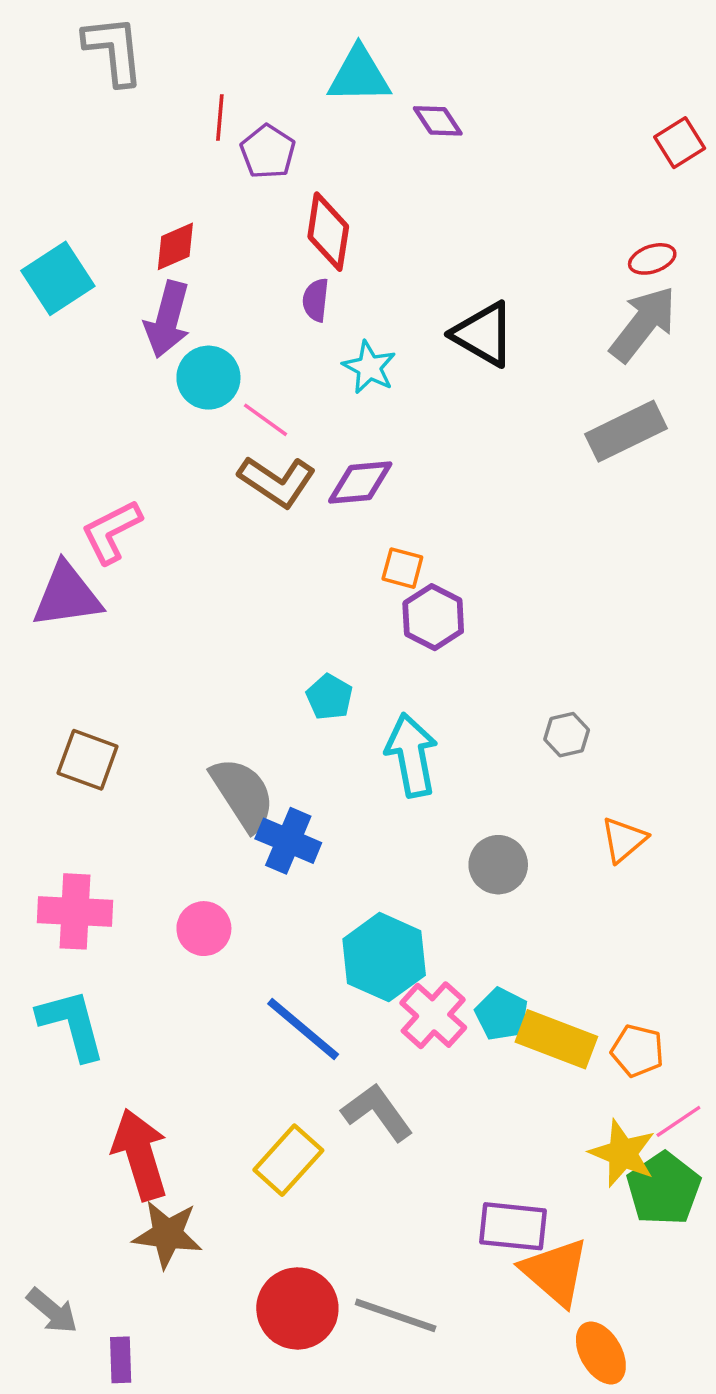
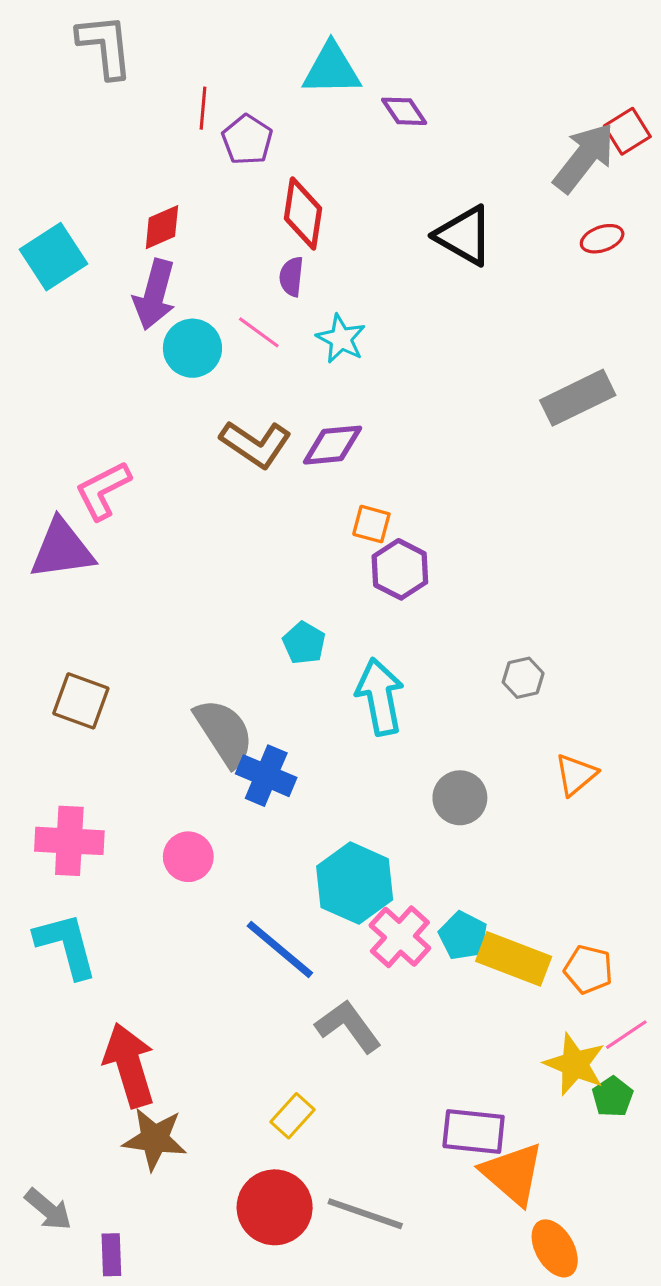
gray arrow: (643, 324) -> (584, 158), moved
black triangle: (483, 334) -> (464, 236), moved
pink line: (265, 420) -> (259, 332), moved
yellow rectangle: (288, 1160) -> (293, 1116), moved, size x0.7
green pentagon: (664, 1189) -> (613, 1097), size x0.6

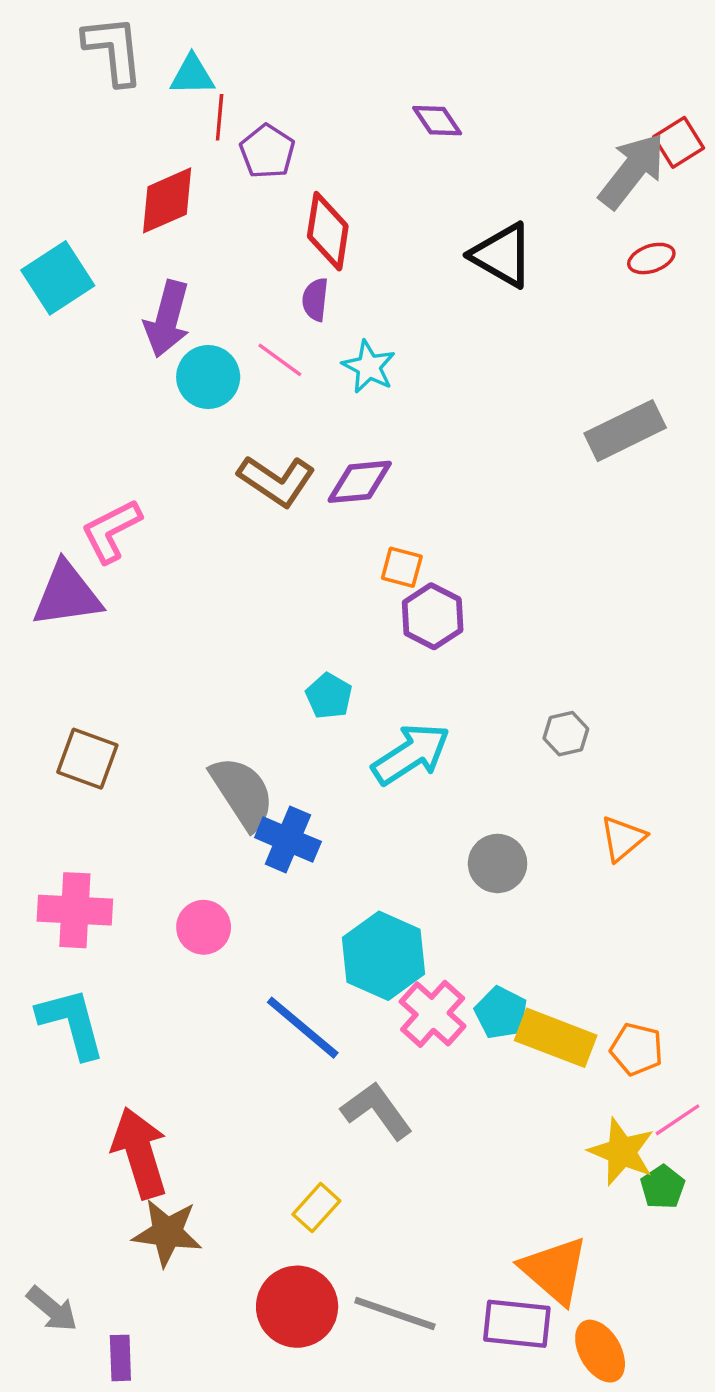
cyan triangle: (331, 69) -> (192, 75), moved, size x0.7
red diamond: (162, 227) -> (167, 200), moved, size x1.4
cyan arrow: (380, 697) -> (411, 754), turned 68
purple rectangle: (474, 1132) -> (517, 1324), moved

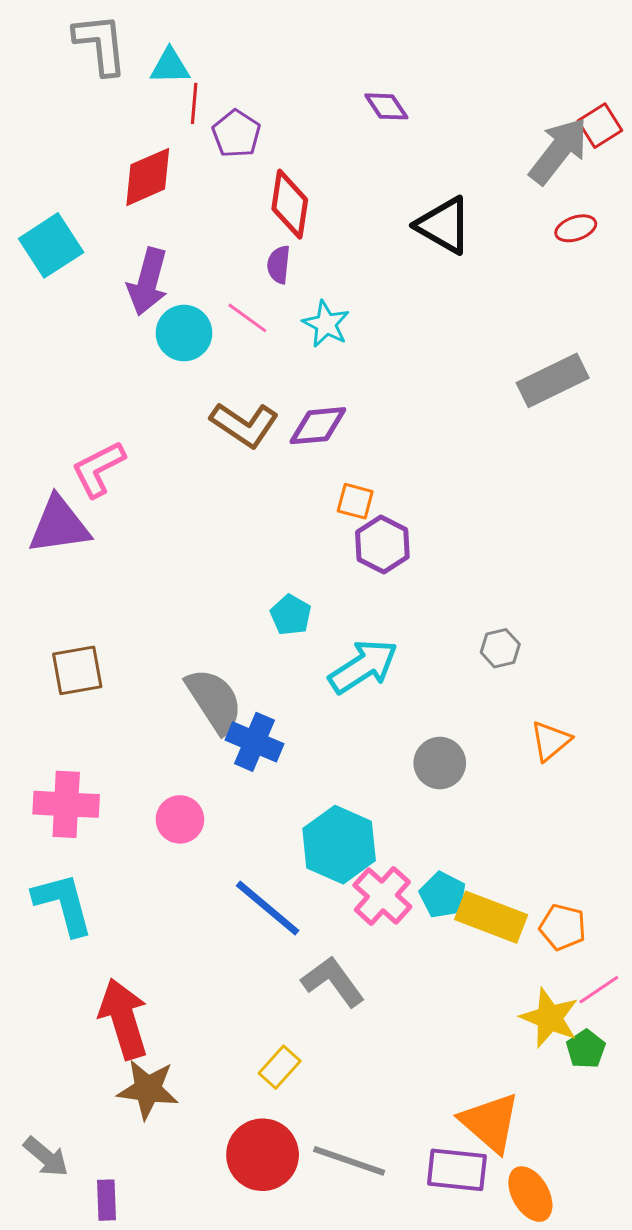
brown square: (87, 759) -> (77, 670), turned -30

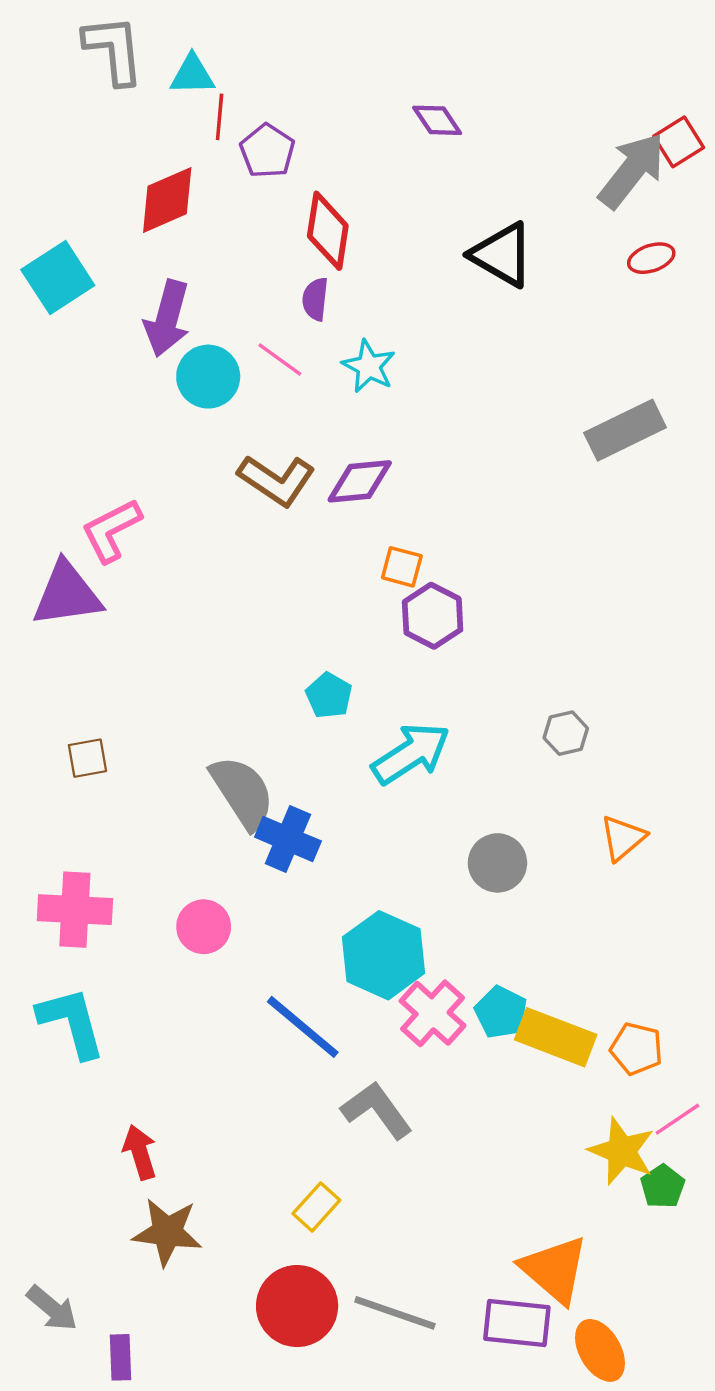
brown square: (77, 670) -> (87, 758), size x0.7
red arrow: (124, 1019) -> (140, 1152), size x0.6

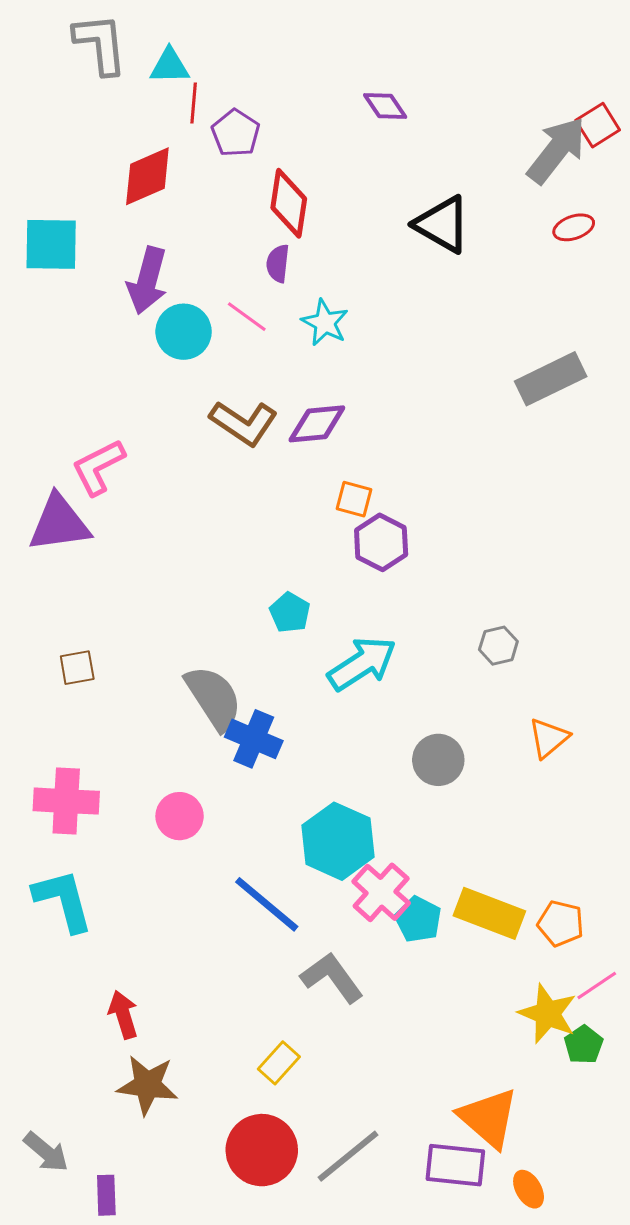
cyan square: (58, 277) -> (51, 244), turned 34
cyan pentagon: (501, 1012) -> (418, 919), moved
gray line: (395, 1313) -> (348, 1156), turned -58
orange ellipse: (600, 1350) -> (529, 1189), size x0.7

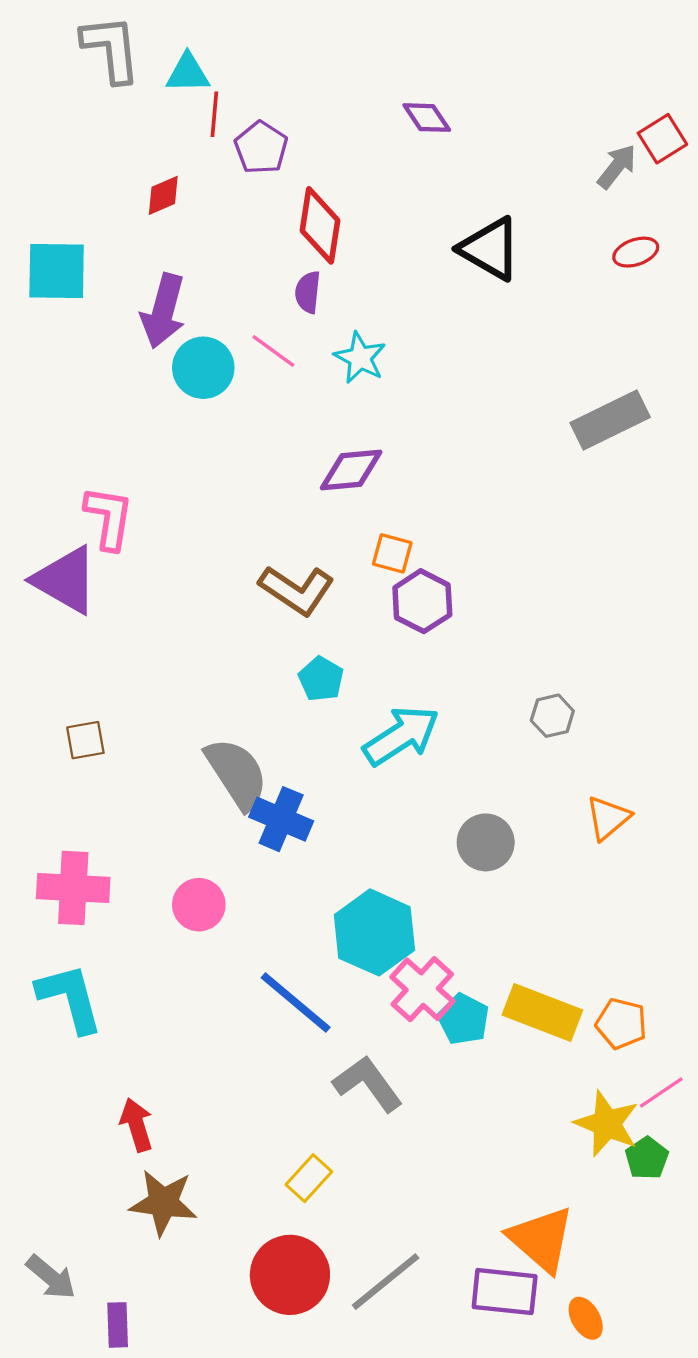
gray arrow: (557, 150) -> (617, 167), size x0.6
red diamond: (147, 176) -> (163, 195), size x0.6
brown L-shape: (244, 423) -> (297, 590), moved
pink L-shape: (98, 467) -> (109, 518), turned 126
purple triangle: (59, 523) -> (65, 580), turned 38

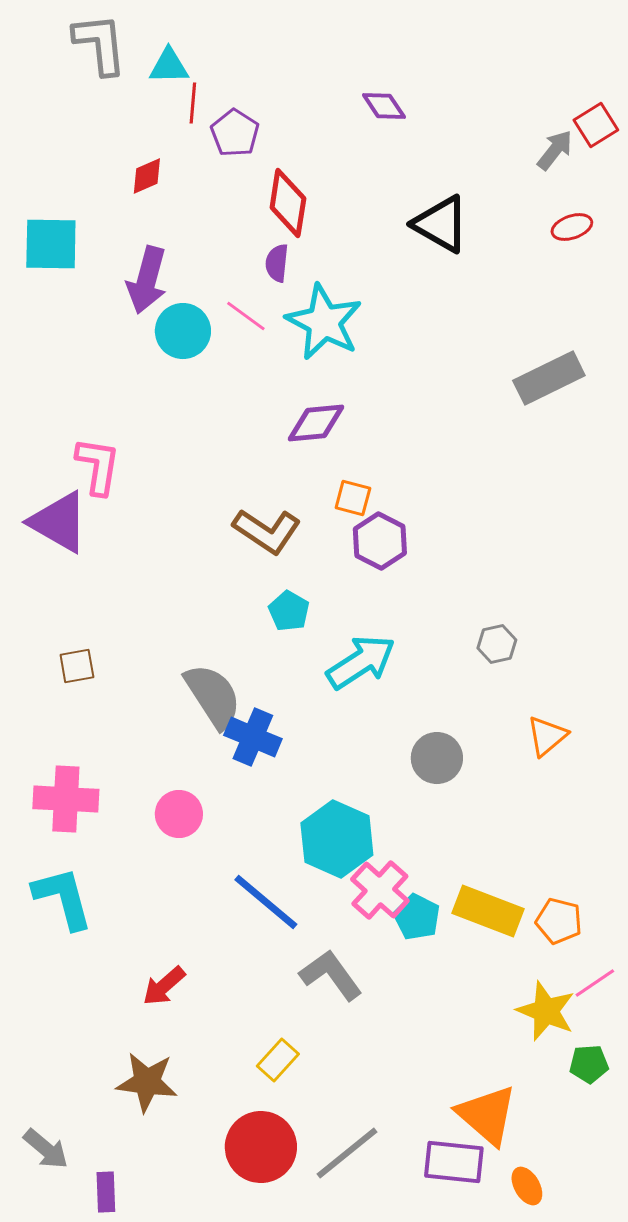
cyan star: (360, 358) -> (324, 322), size x1.6
red arrow: (137, 1125) -> (164, 986), moved, turned -114
green pentagon: (647, 1158) -> (589, 1064), moved, turned 30

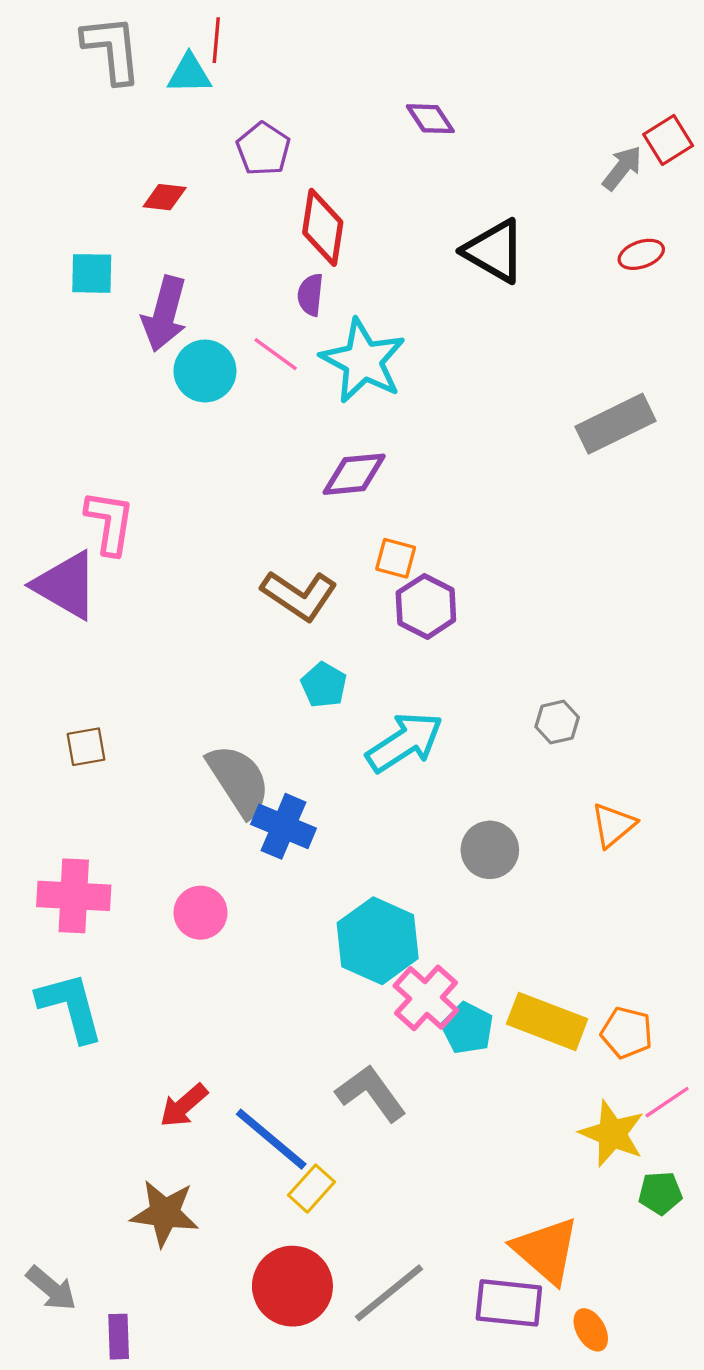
red line: (193, 103) -> (216, 40), moved
red diamond: (147, 176) -> (165, 197), turned 30
cyan square: (51, 244) -> (92, 273), moved, size x0.7
blue line: (266, 902) -> (271, 1139), moved

